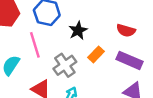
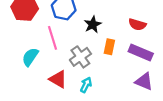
orange rectangle: (96, 54) -> (109, 47), turned -32

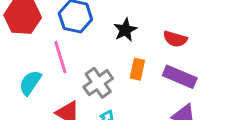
black star: (93, 25) -> (125, 30), moved

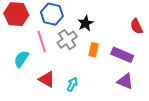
red semicircle: (175, 39) -> (136, 26), moved, turned 49
gray cross: (98, 83) -> (67, 40), moved

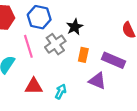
red triangle: (47, 79) -> (34, 86), turned -30
purple triangle: (125, 81) -> (97, 81), moved

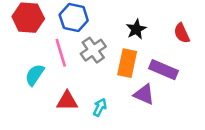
black star: (75, 27) -> (136, 29), moved
orange rectangle: (83, 55) -> (127, 63), size x1.5

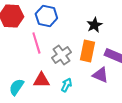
gray cross: (93, 50) -> (61, 55), moved
cyan semicircle: (35, 75) -> (16, 87), moved

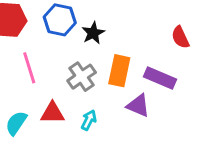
black star: (94, 25) -> (93, 33), moved
pink line: (36, 43) -> (29, 68), moved

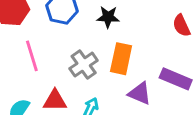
black star: (93, 33) -> (108, 17), moved, turned 30
purple rectangle: (160, 78) -> (176, 79), moved

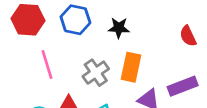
purple rectangle: (176, 79) -> (183, 86), turned -44

